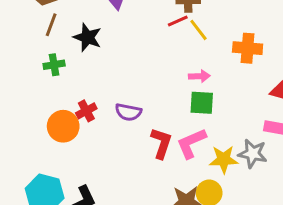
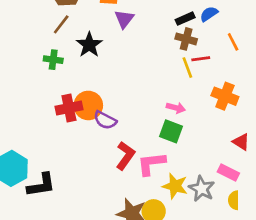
red line: (178, 21) -> (201, 59), moved
red cross: (86, 111) -> (69, 108), size x1.4
orange circle: (63, 126) -> (88, 105), moved

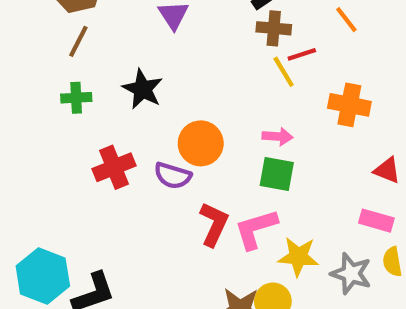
black star: (89, 45) -> (143, 89), moved
orange circle: (88, 105) -> (201, 143), moved
gray star: (202, 189) -> (351, 274), moved

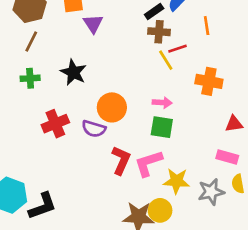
orange line: (346, 20) -> (207, 26), turned 30
red triangle: (387, 170) -> (234, 124), turned -30
gray star: (351, 274) -> (211, 192), turned -30

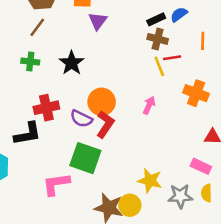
pink arrow: (162, 103) -> (149, 105), turned -78
green square: (162, 127) -> (85, 158), moved, size x1.4
red L-shape: (121, 160) -> (105, 124), moved
pink L-shape: (148, 163) -> (56, 184), moved
black L-shape: (43, 206) -> (27, 134), moved

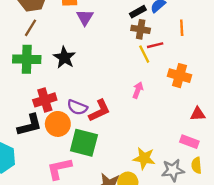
green cross: (30, 62) -> (27, 59), size x1.6
orange circle: (102, 102) -> (58, 124), moved
red L-shape: (105, 124) -> (99, 111), turned 35

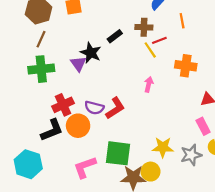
black rectangle: (138, 12) -> (115, 36), moved
purple triangle: (85, 17) -> (78, 64), moved
black star: (64, 58) -> (91, 53), moved
pink rectangle: (189, 142) -> (203, 126), turned 49
green square: (84, 143) -> (118, 153), moved

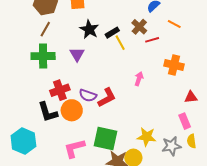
orange line: (182, 21) -> (174, 24), turned -56
brown cross: (144, 27) -> (139, 27), turned 35
yellow line: (150, 50) -> (120, 43), moved
black star: (91, 53) -> (89, 29), moved
black L-shape: (52, 130) -> (48, 112), turned 90

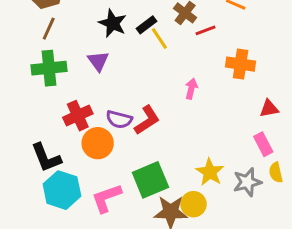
black L-shape: (48, 112) -> (46, 158), moved
yellow star: (147, 137) -> (210, 172), turned 30
green square: (106, 139) -> (150, 180), turned -30
cyan hexagon: (23, 141) -> (62, 190), moved

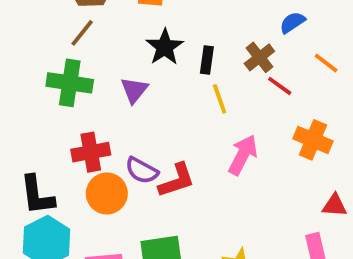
black rectangle: (147, 25) -> (207, 60), turned -60
red line: (206, 30) -> (280, 86), turned 42
yellow line: (159, 39) -> (220, 99), moved
pink arrow: (191, 89) -> (243, 155), size x1.5

